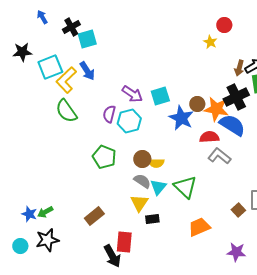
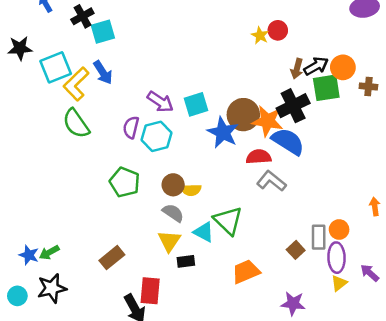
red circle: (224, 25) -> (278, 30), moved
brown circle: (197, 104) -> (243, 115), size x1.6
cyan triangle: (158, 187) -> (204, 232), moved, turned -42

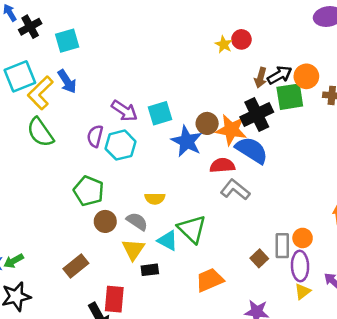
black cross: (82, 16) -> (30, 27), moved
brown circle: (243, 115) -> (207, 123), size x0.7
brown circle: (173, 185) -> (105, 221), moved

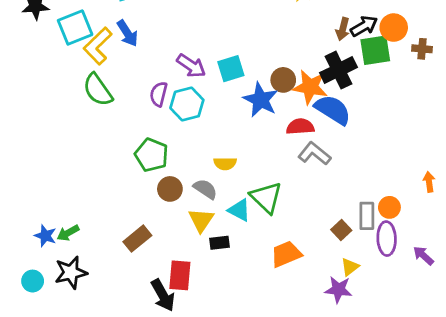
yellow triangle: (303, 291) -> (350, 267), moved

